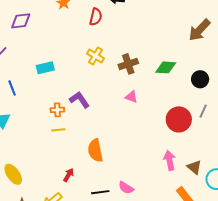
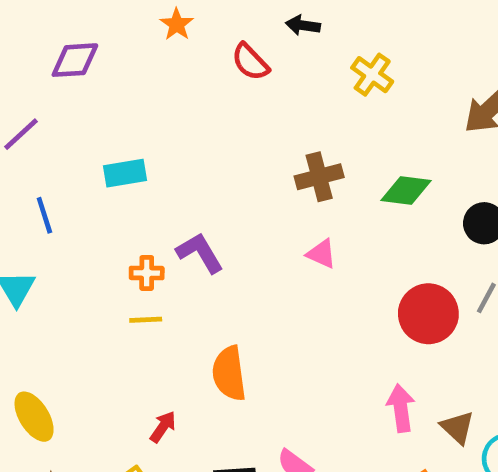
red semicircle: (96, 17) -> (250, 62), turned 120
yellow cross: (95, 56) -> (372, 75), moved

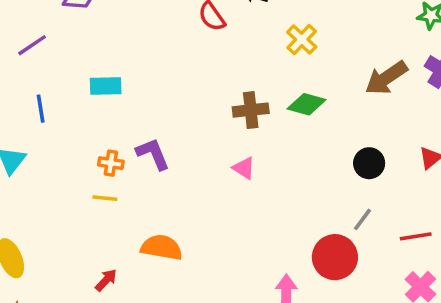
green diamond: (406, 191) -> (307, 104), moved
red circle: (428, 314) -> (335, 257), moved
orange semicircle: (229, 373) -> (162, 247), turned 99

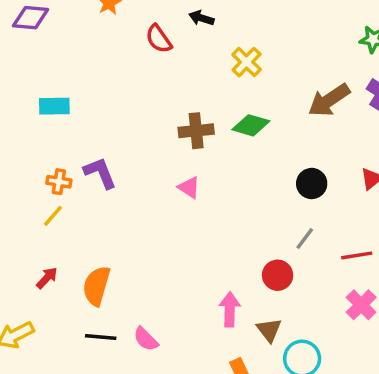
yellow line: (105, 198) -> (53, 216), turned -55
orange semicircle: (162, 247) -> (97, 286), moved, turned -84
red circle: (335, 257) -> (278, 275), size x0.7
red arrow: (106, 280) -> (47, 278), moved

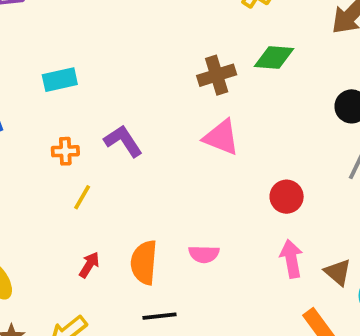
orange cross: (59, 182) -> (65, 151), moved
pink triangle: (189, 187) -> (221, 137), size x1.5
red circle: (278, 275) -> (287, 197), moved
pink semicircle: (146, 339) -> (204, 254), moved, turned -32

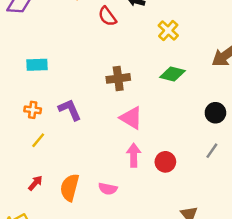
brown cross: (217, 75) -> (118, 78), moved
pink arrow: (291, 259) -> (134, 155), moved

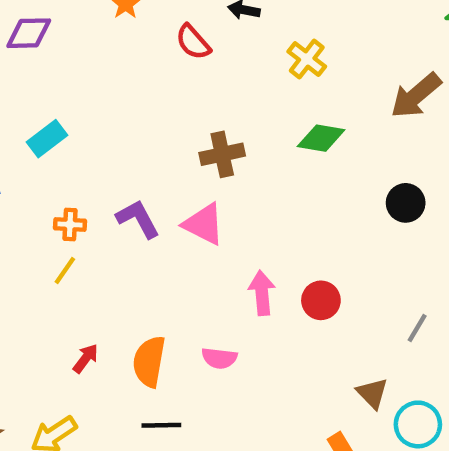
cyan rectangle: (37, 65) -> (47, 139), moved, turned -30
pink triangle: (131, 118) -> (204, 224), moved
yellow line: (38, 140) -> (65, 270), moved
gray line: (212, 151) -> (417, 328), moved

